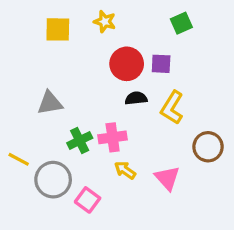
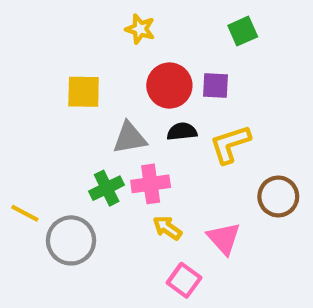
yellow square: (58, 29) -> (84, 92), moved
gray triangle: (50, 103) -> (130, 138), moved
yellow L-shape: (172, 108) -> (230, 144), turned 40
pink square: (88, 200) -> (184, 280), moved

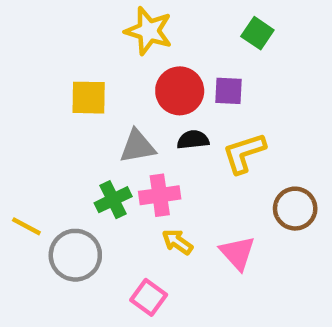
yellow star: (140, 29) -> (149, 31), size x1.5
green square: (243, 31) -> (257, 33), turned -32
pink square: (184, 280) -> (149, 297), moved

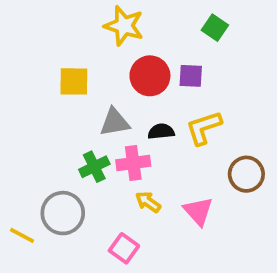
black semicircle: (193, 140) -> (161, 131), moved
yellow line: (26, 226) -> (22, 235), moved

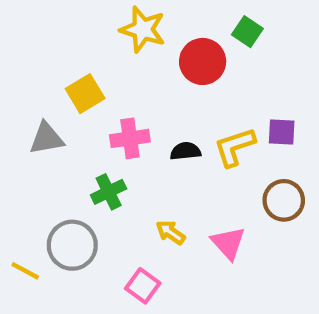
red circle: (150, 76) -> (203, 61), moved
purple square: (191, 76) -> (282, 132), moved
yellow square: (74, 81) -> (85, 94), turned -32
gray triangle: (115, 122) -> (47, 138), moved
pink cross: (133, 163) -> (130, 138), moved

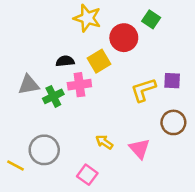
yellow square: (85, 94) -> (99, 61), moved
black semicircle: (185, 151) -> (65, 61), moved
green cross: (109, 192) -> (53, 96), moved

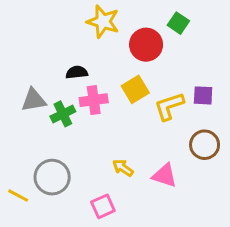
yellow square: (99, 61) -> (135, 89), moved
pink triangle: (139, 149) -> (165, 176), turned -30
pink square: (87, 175) -> (103, 206), turned 30

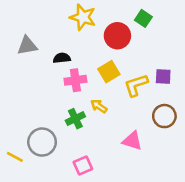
gray triangle: (34, 100) -> (27, 46), moved
green cross: (63, 114) -> (75, 119), moved
yellow arrow: (123, 168) -> (99, 106), moved

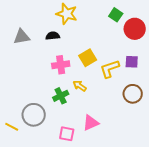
red circle: (117, 36) -> (135, 29), moved
black semicircle: (62, 58) -> (53, 36), moved
pink triangle: (132, 141) -> (91, 123), moved, turned -42
pink square: (83, 166) -> (67, 134), turned 35

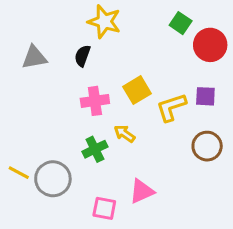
black semicircle: (53, 36) -> (82, 56), turned -64
yellow line: (12, 127) -> (19, 173), moved

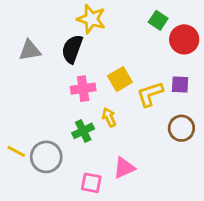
black semicircle: (82, 56) -> (72, 49), size x1.5
yellow arrow: (125, 134) -> (109, 117), turned 30

